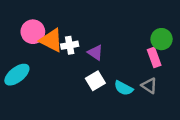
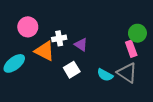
orange triangle: (51, 40) -> (45, 51), moved
white square: (95, 81) -> (72, 70), moved
gray triangle: (149, 86) -> (127, 73), size x1.5

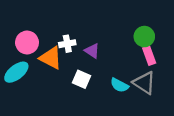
pink circle: (28, 27) -> (27, 43), moved
green circle: (137, 33) -> (144, 37), moved
white square: (72, 70) -> (82, 79), turned -35

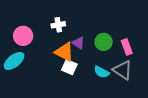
green circle: (144, 37) -> (104, 42), moved
white cross: (67, 44) -> (58, 25), moved
orange triangle: (51, 58) -> (64, 52), moved

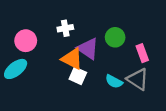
green circle: (104, 42) -> (115, 37), moved
purple triangle: (78, 43) -> (88, 49), size x1.5

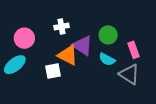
white square: (78, 76) -> (53, 71), moved, turned -35
cyan semicircle: (114, 81) -> (107, 59), moved

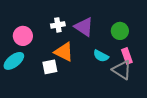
green circle: (108, 35) -> (120, 31), moved
purple triangle: (83, 46) -> (84, 27), moved
pink rectangle: (133, 50) -> (127, 56), moved

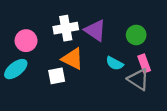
white cross: (58, 25) -> (66, 28), size x1.5

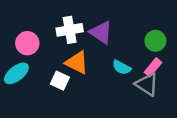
green circle: (136, 35) -> (155, 41), moved
pink rectangle: (144, 63) -> (153, 67), turned 60
white square: (57, 76) -> (60, 81), turned 36

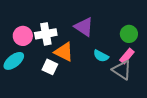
white cross: (70, 30) -> (46, 34), moved

